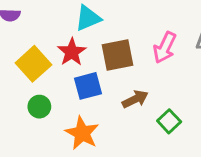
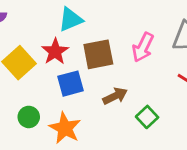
green circle: (39, 107) -> (29, 117), moved

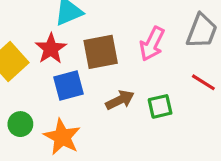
green square: (147, 117) -> (160, 106), moved, turned 30

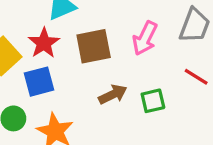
blue square: (69, 86) -> (39, 82), moved

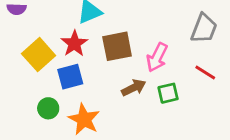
pink arrow: (145, 38) -> (157, 57), moved

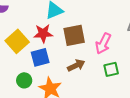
red star: (74, 44) -> (43, 33), turned 30
brown arrow: (134, 88) -> (76, 65), moved

